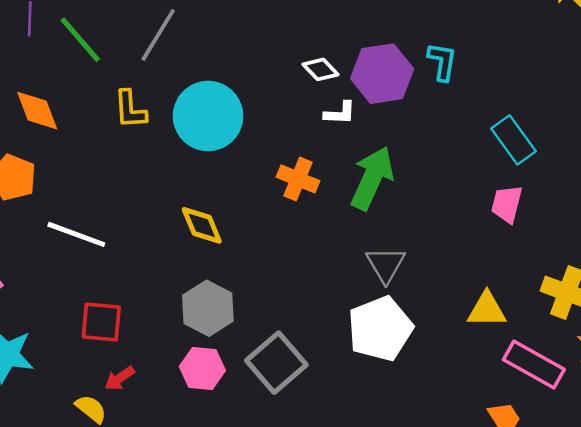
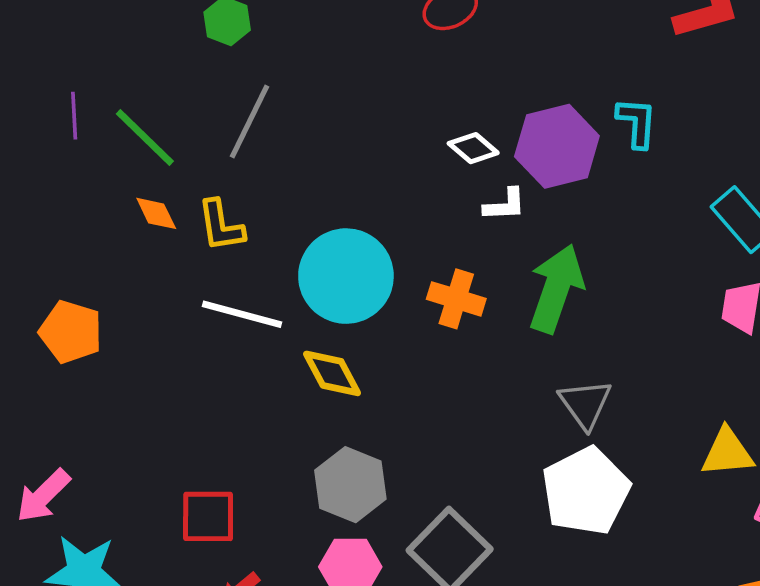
orange diamond: (37, 111) -> (156, 213), moved, size x0.7
cyan circle: (208, 116) -> (346, 276), moved
white line: (76, 234) -> (242, 314), moved

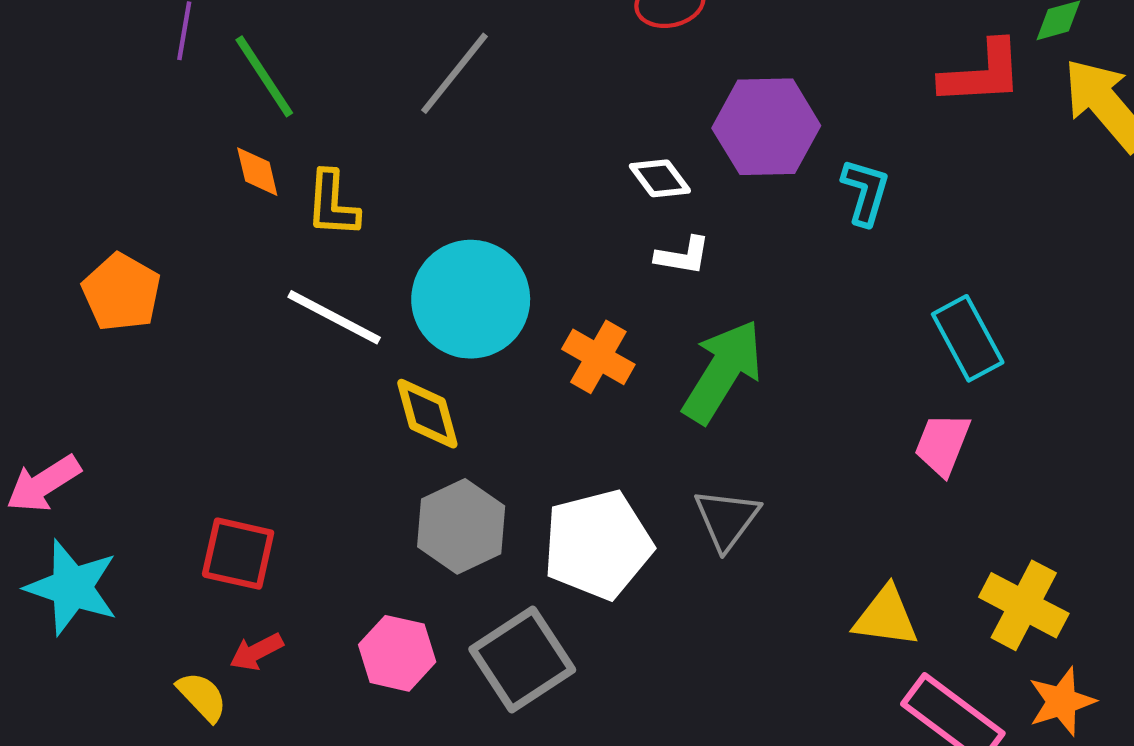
gray line: (249, 122) -> (455, 73), moved
purple hexagon: (557, 146) -> (766, 127), moved
gray hexagon: (350, 485) -> (461, 526), moved
white pentagon: (586, 491) -> (598, 545), moved

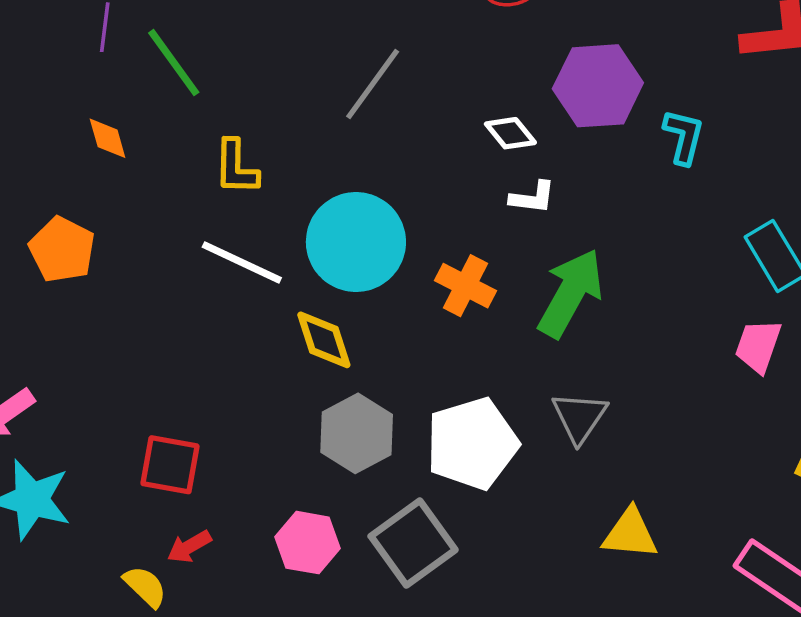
gray line: (455, 73) -> (373, 84), moved
orange diamond: (257, 172) -> (108, 138), moved
yellow triangle: (886, 617) -> (630, 534), moved

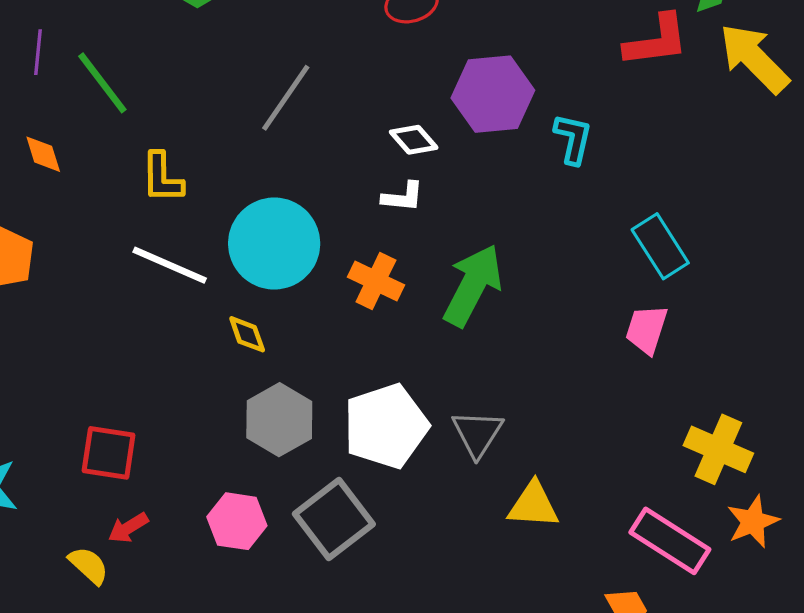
white L-shape: (533, 197) -> (403, 197), moved
yellow diamond: (324, 340) -> (247, 334), size x0.7
gray triangle: (579, 417) -> (478, 434), moved

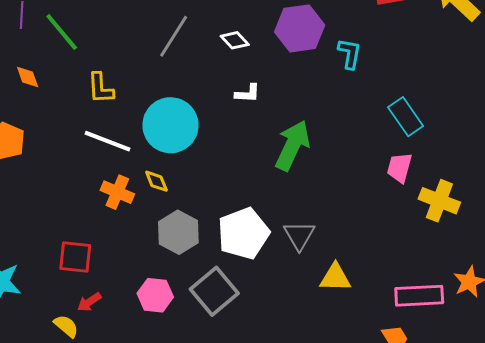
white diamond: (414, 140) -> (235, 40), moved
orange cross: (376, 281) -> (117, 192), moved
yellow cross: (718, 449) -> (439, 201), moved
pink rectangle: (670, 541) -> (419, 296), turned -33

